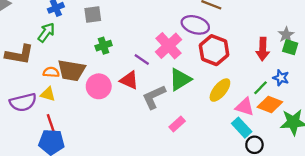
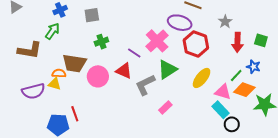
gray star: (286, 35) -> (225, 22), moved
orange semicircle: (51, 72) -> (59, 73), moved
red line: (51, 123) -> (75, 114), moved

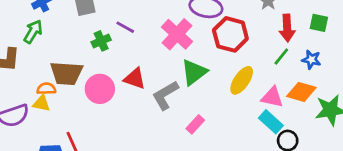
purple line: (134, 53) -> (125, 27), moved
green line: (236, 75) -> (281, 56), moved

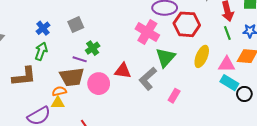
purple line: (125, 27) -> (80, 59), moved
green line: (281, 56) -> (227, 33), turned -48

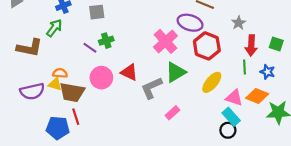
brown trapezoid: (72, 77) -> (72, 92), moved
black circle: (244, 94) -> (228, 130), moved

